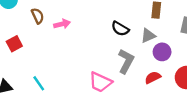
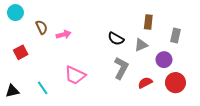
purple circle: (162, 52) -> (164, 60), moved
pink trapezoid: (100, 82) -> (75, 75), moved

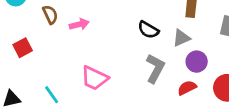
purple circle: (164, 60) -> (197, 62), moved

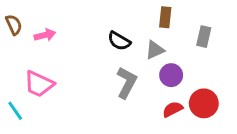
pink trapezoid: (94, 78) -> (39, 84), moved
red semicircle: (187, 88) -> (173, 109), moved

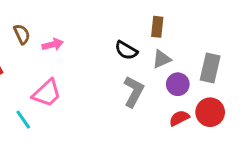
brown rectangle: (165, 17) -> (157, 27), moved
gray rectangle: (204, 37) -> (210, 68), moved, size x1.4
pink trapezoid: (39, 84) -> (47, 93), turned -68

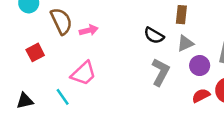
brown semicircle: (22, 34) -> (61, 21), size x1.5

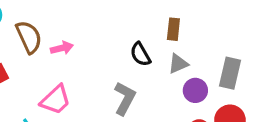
black semicircle: (154, 35) -> (140, 54), turned 30
gray L-shape: (160, 72) -> (125, 98), moved

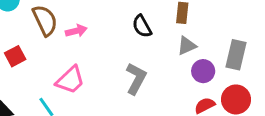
black semicircle: (140, 54) -> (142, 26), moved

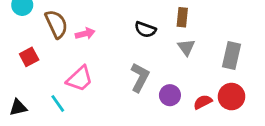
black semicircle: (142, 26) -> (145, 30), turned -40
gray triangle: (187, 46) -> (186, 47), turned -42
purple circle: (203, 71) -> (170, 95), moved

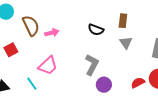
purple circle: (170, 95) -> (104, 85), moved

